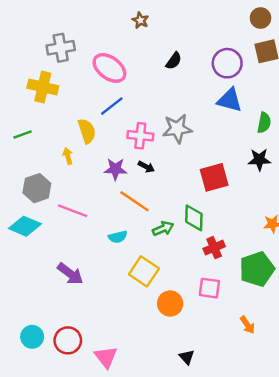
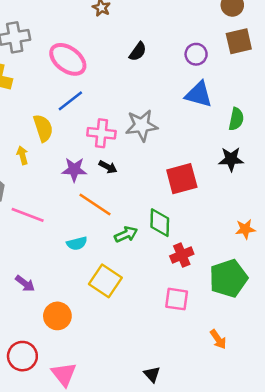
purple circle: (227, 63) -> (196, 54), size x0.7
purple arrow: (70, 274) -> (25, 284), size x0.7
orange circle: (170, 304) -> (57, 316), moved

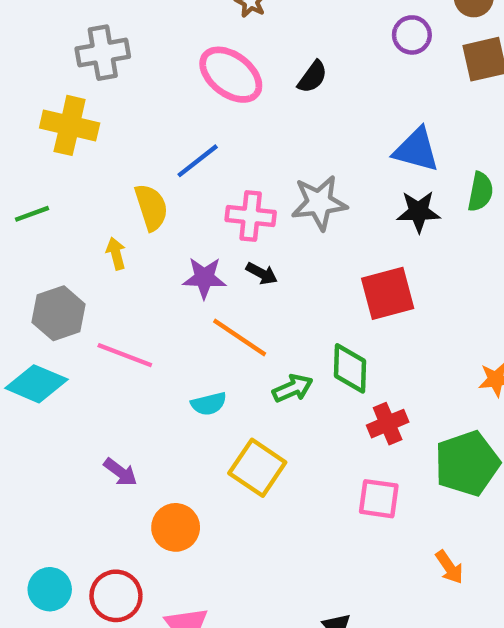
purple circle: (196, 54) -> (412, 35), moved
pink ellipse: (68, 59) -> (231, 75), moved
black star: (231, 159) -> (419, 212), moved

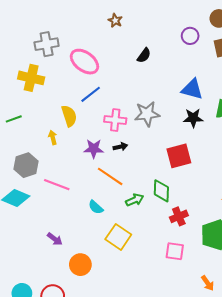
pink ellipse: (231, 75) -> (84, 62), moved
black arrow: (262, 273) -> (120, 147), turned -40
cyan semicircle: (209, 404) -> (96, 207), turned 56

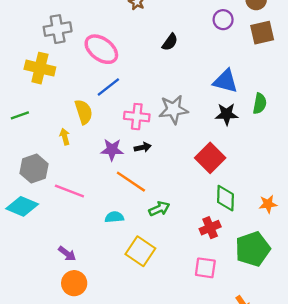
red square: (179, 156) -> (210, 158), turned -30
green diamond: (161, 191) -> (225, 198), moved
cyan semicircle: (96, 207) -> (114, 217), turned 133
orange circle: (80, 265) -> (74, 283), moved

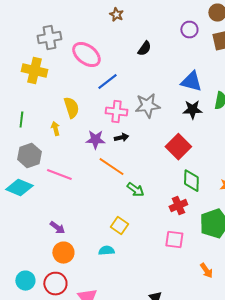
blue line: (108, 87) -> (107, 82), moved
green line: (20, 115) -> (21, 120), moved, turned -63
green arrow: (159, 209) -> (135, 190), turned 60
cyan semicircle: (114, 217) -> (106, 251), moved
yellow square: (140, 251) -> (119, 226), size x0.7

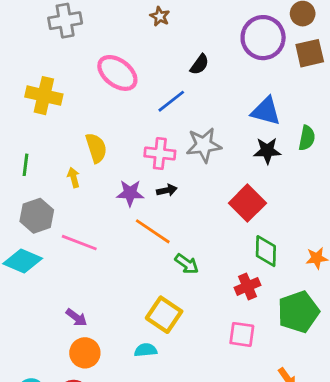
purple circle: (189, 30) -> (263, 38), size x1.8
gray cross: (49, 38) -> (65, 21), moved
blue line: (107, 82) -> (171, 101), moved
yellow square: (119, 226) -> (164, 315), size x1.4

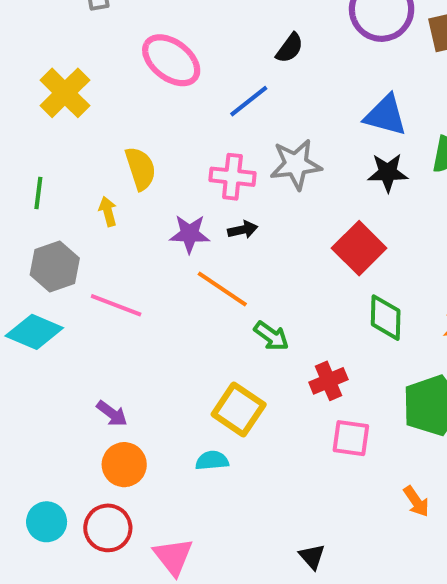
yellow cross: (44, 96) -> (65, 93), turned 32
red cross: (247, 286) -> (328, 381), moved

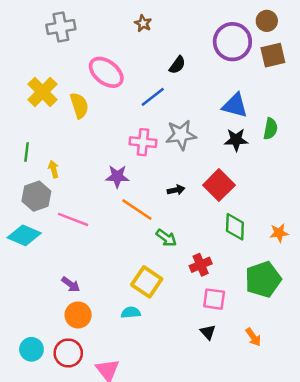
yellow semicircle: (141, 168) -> (79, 105), moved
yellow arrow: (108, 211) -> (54, 169), moved
black arrow: (243, 230) -> (176, 190), moved
black triangle: (312, 557) -> (208, 332), moved

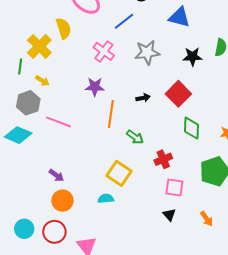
yellow cross: (43, 92) -> (39, 46), moved
blue triangle: (235, 105) -> (179, 17), moved
pink cross: (143, 142) -> (104, 51), moved, turned 30
yellow arrow: (54, 169) -> (42, 81), turned 136
orange line: (137, 210) -> (111, 114), turned 64

